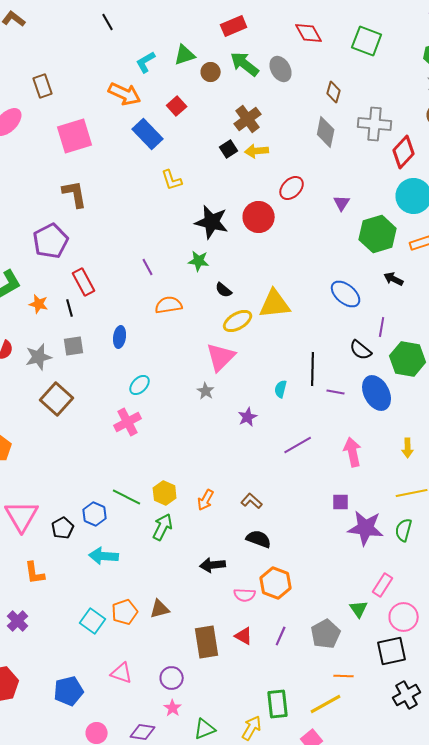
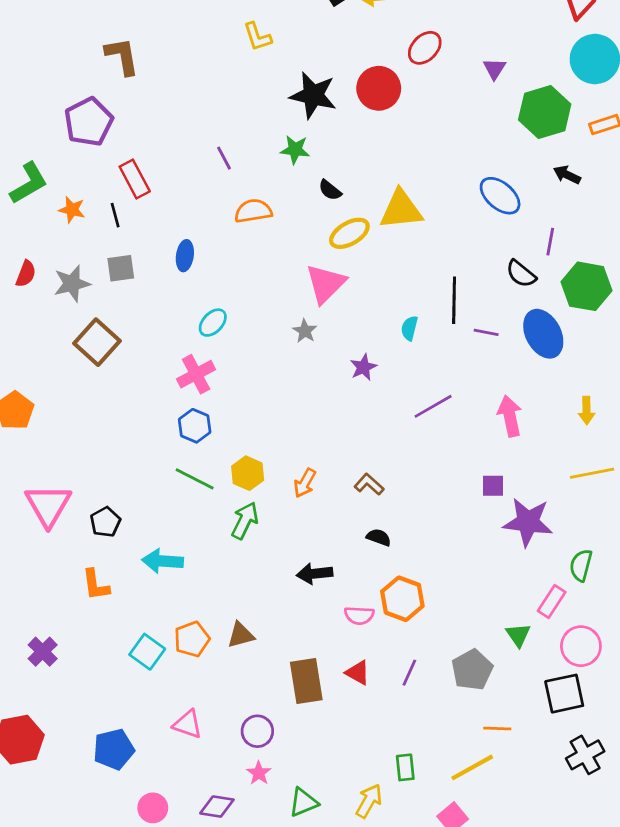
blue hexagon: (95, 514) -> (195, 426), moved
green semicircle: (404, 530) -> (581, 565), moved
black semicircle: (259, 539) -> (379, 537), size x0.7
orange L-shape: (35, 573) -> (96, 585), moved
green rectangle: (278, 704) -> (405, 767), size x0.7

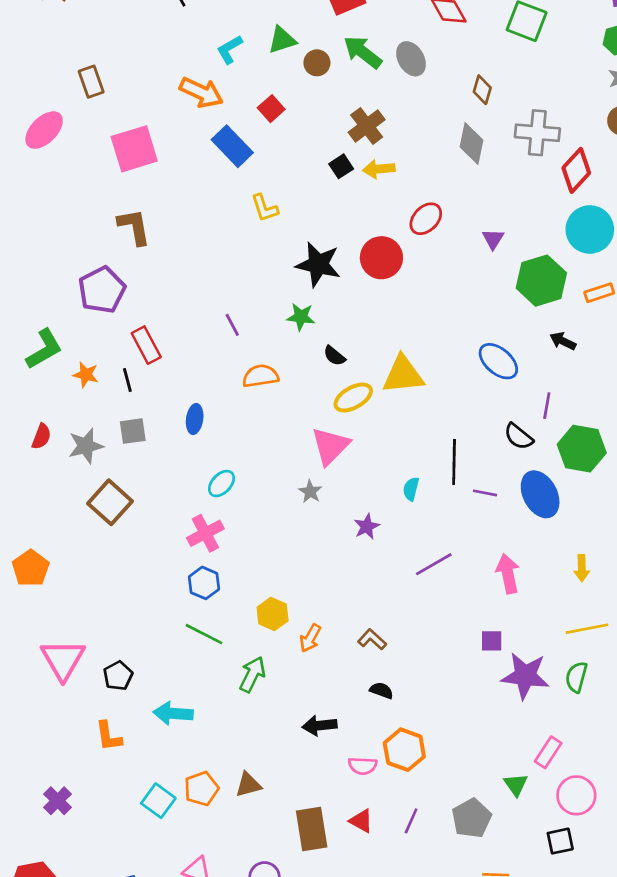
yellow hexagon: (248, 473) -> (273, 614), moved
green semicircle: (581, 565) -> (576, 677), moved
black square: (564, 694) -> (560, 841), size x0.7

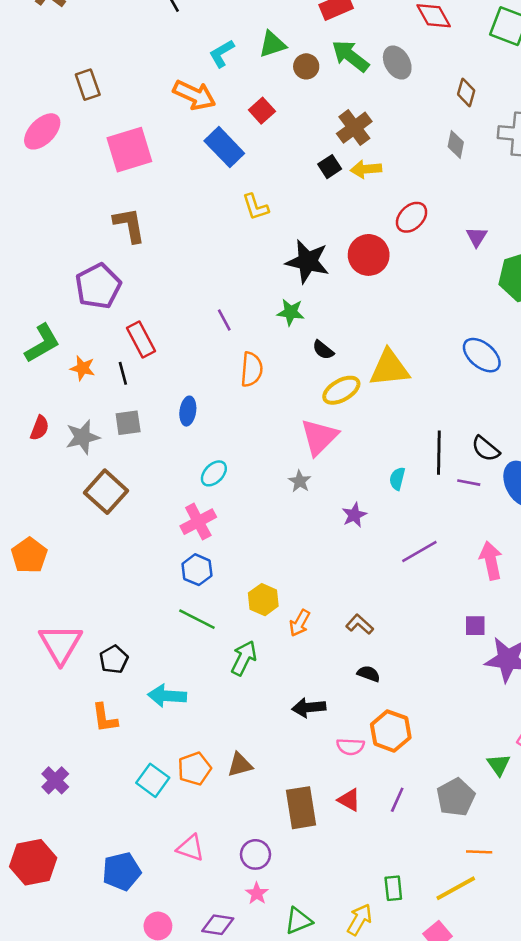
gray diamond: (471, 143) -> (456, 144), size x0.7
orange semicircle: (260, 376) -> (252, 369), turned 104
black semicircle: (519, 436) -> (486, 449), moved

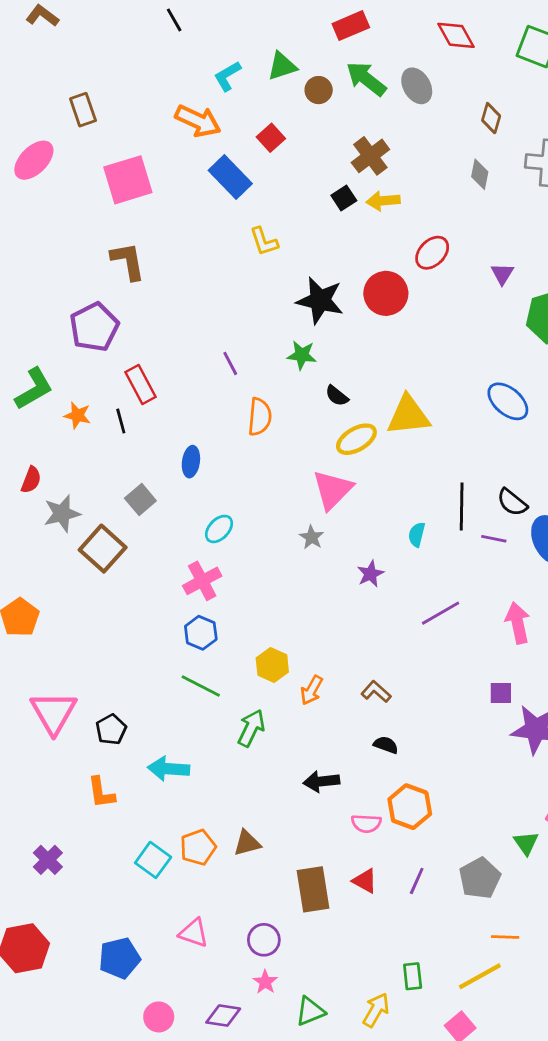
gray square: (128, 423) -> (140, 500), moved, turned -32
gray star: (83, 437) -> (62, 514), moved

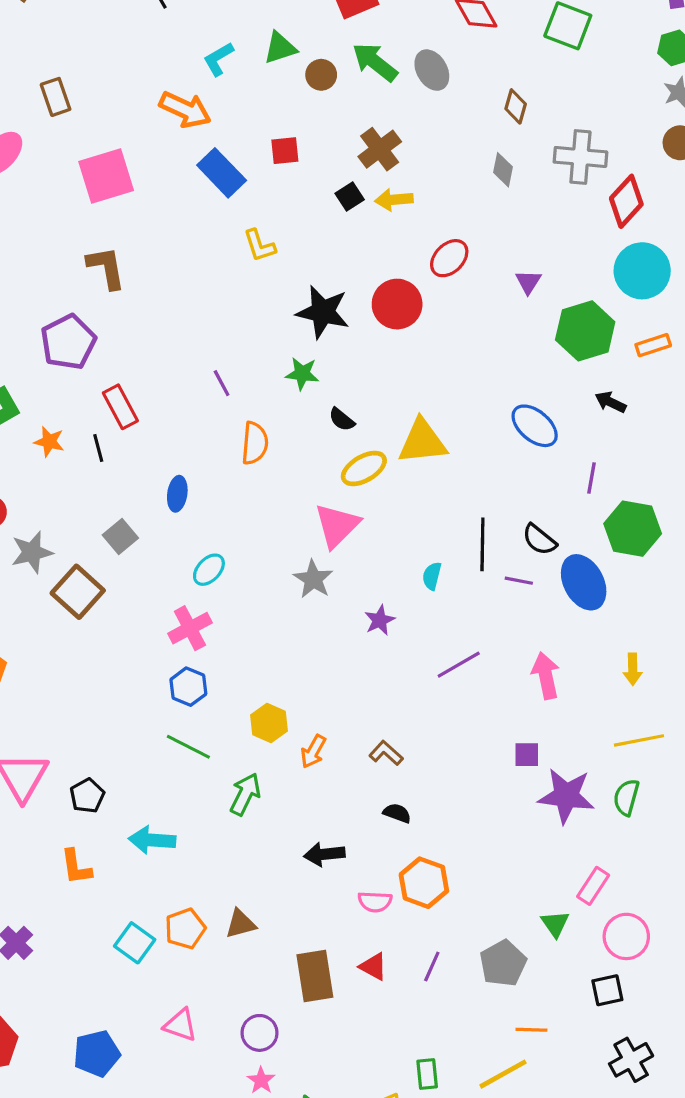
red square: (271, 138) -> (285, 151), moved, turned 36
gray star: (312, 537) -> (313, 579), size x1.4

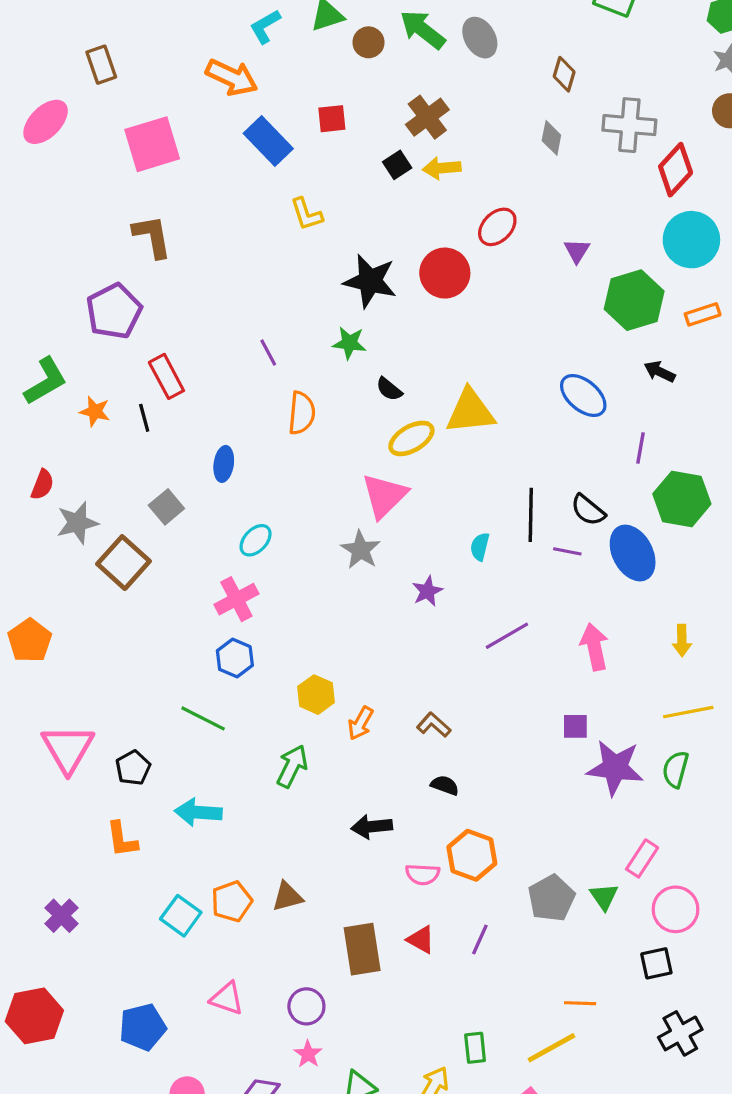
green line: (188, 747) -> (203, 718), moved
gray pentagon: (503, 963) -> (551, 898), moved

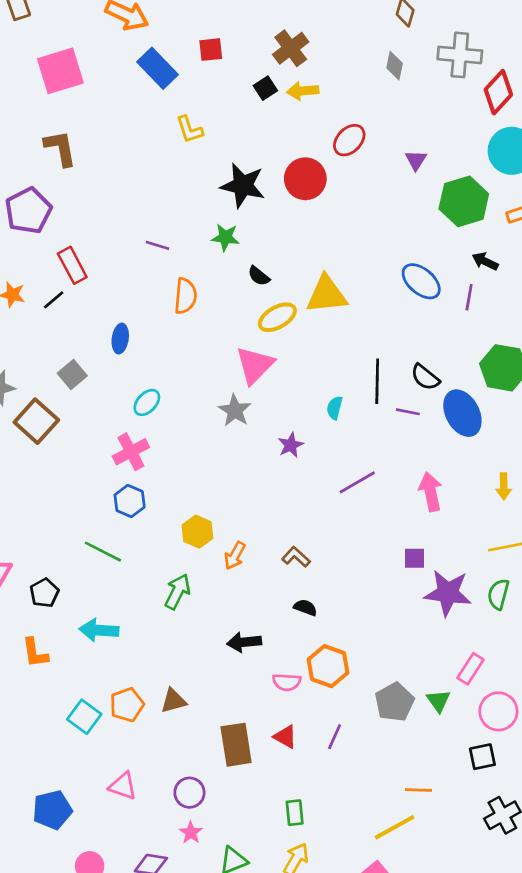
purple line: (268, 353) -> (158, 245), turned -45
black line: (144, 418) -> (54, 300), turned 65
purple line: (641, 448) -> (469, 297), moved
green rectangle: (475, 1048) -> (295, 813), moved

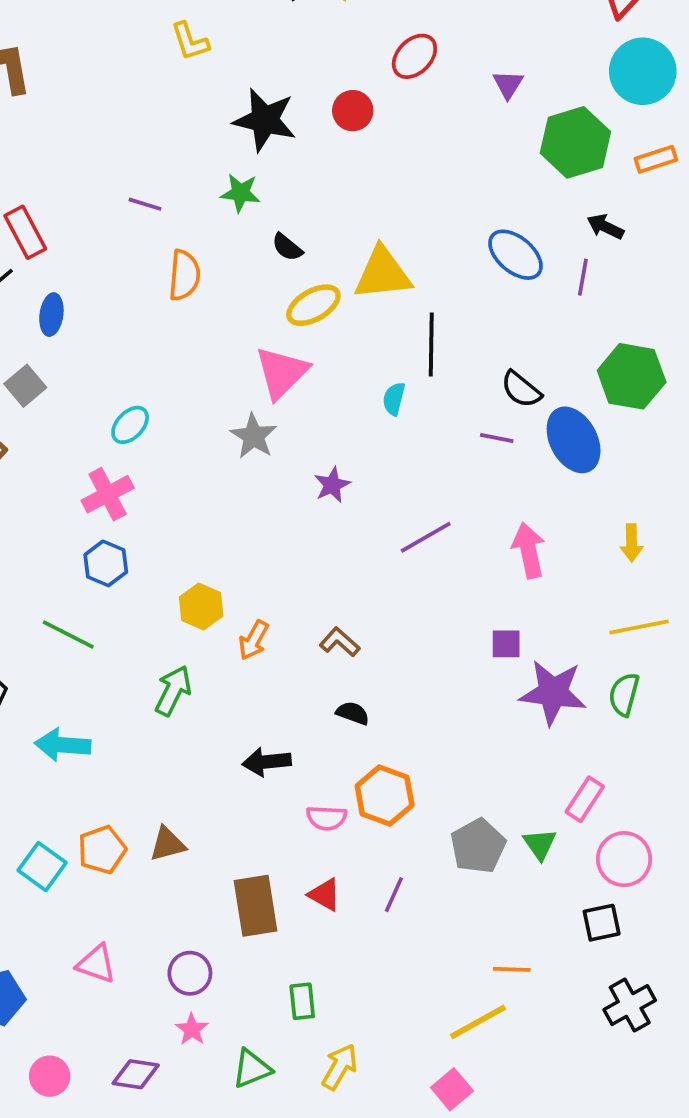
red circle: (305, 179) -> (353, 111), size x0.7
blue ellipse: (120, 339) -> (51, 315), moved
black line: (377, 381) -> (431, 344), moved
cyan semicircle: (335, 408) -> (394, 399), moved
green rectangle: (295, 813) -> (302, 1001), moved

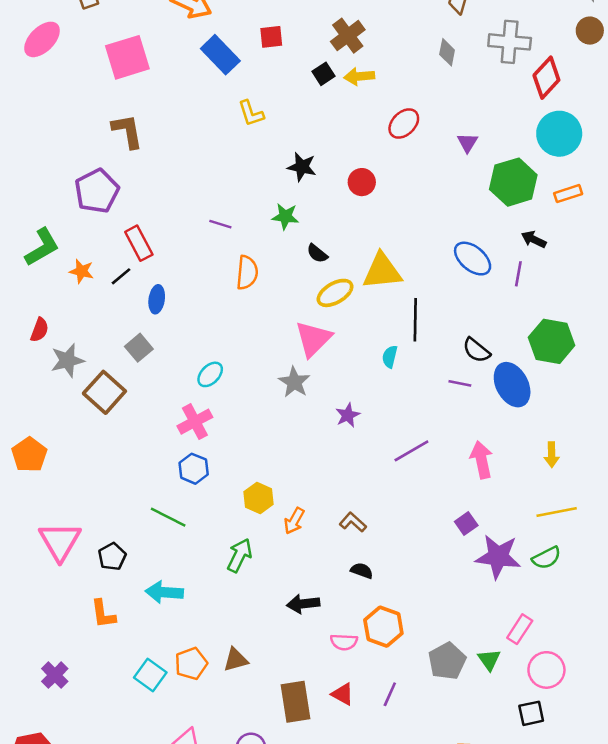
red circle: (353, 111) -> (362, 182), moved
black star: (265, 120) -> (302, 167), size x0.7
purple square: (506, 644) -> (466, 523), turned -35
green semicircle: (624, 694) -> (546, 558), turned -132

